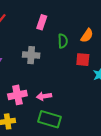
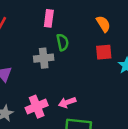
orange semicircle: (87, 36) -> (103, 24), turned -56
green semicircle: (63, 41) -> (62, 42), moved

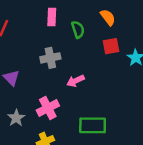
green semicircle: (62, 42) -> (78, 30), moved
pink arrow: (67, 102) -> (76, 81), moved

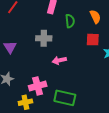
pink cross: (48, 108) -> (38, 86), moved

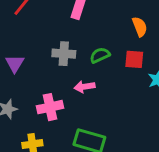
green semicircle: (70, 21) -> (100, 55), moved, turned -112
pink cross: (38, 86) -> (50, 107), moved

